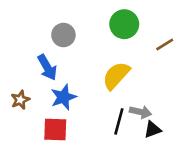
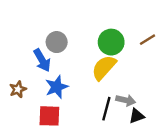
green circle: (124, 24) -> (111, 42), moved
gray circle: (63, 35) -> (57, 42), moved

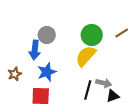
blue arrow: (42, 60) -> (35, 50), turned 36

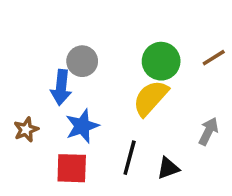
gray arrow: (104, 83) -> (208, 131), moved, turned -77
black line: (88, 90) -> (130, 158), moved
black triangle: (113, 96) -> (168, 168), moved

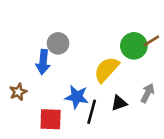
green circle: (161, 61) -> (134, 46), moved
blue star: (82, 126) -> (77, 97), moved, turned 30
black triangle: (168, 168) -> (119, 103), moved

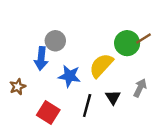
blue star: (77, 97) -> (69, 76), moved
black triangle: (119, 103) -> (113, 97), turned -42
red square: (51, 119) -> (48, 113), turned 30

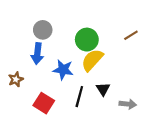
gray circle: (55, 41) -> (43, 30), moved
green circle: (127, 43) -> (87, 40), moved
gray arrow: (140, 88) -> (128, 104), moved, turned 70

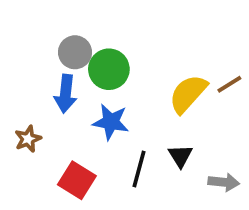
brown line: (131, 35) -> (229, 84), moved
green circle: (87, 40) -> (109, 69), moved
yellow semicircle: (92, 60) -> (188, 94), moved

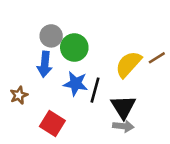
black triangle: (180, 156) -> (123, 107), size x1.5
black line: (139, 169) -> (95, 90), moved
gray arrow: (224, 182) -> (123, 126), moved

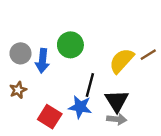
gray circle: (51, 36) -> (20, 53), moved
blue star: (76, 84) -> (80, 107), moved

